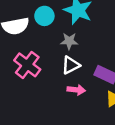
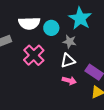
cyan circle: (44, 16) -> (51, 28), moved

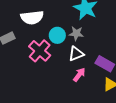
cyan circle: (51, 28) -> (57, 35), moved
pink arrow: (69, 81) -> (79, 75), turned -64

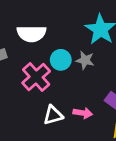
white triangle: (76, 54) -> (53, 115), moved
pink arrow: (79, 75) -> (83, 113), turned 56

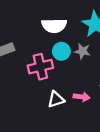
white semicircle: (31, 34) -> (54, 26), moved
pink cross: (36, 77) -> (40, 67), turned 30

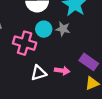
pink cross: (40, 67) -> (25, 43), turned 30

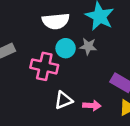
pink arrow: (62, 71) -> (92, 106), moved

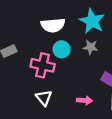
gray star: (88, 46) -> (91, 47), moved
white triangle: (64, 100) -> (44, 98), moved, turned -48

